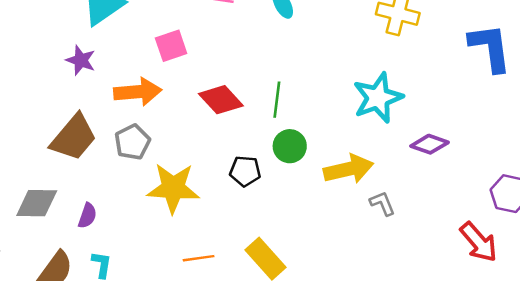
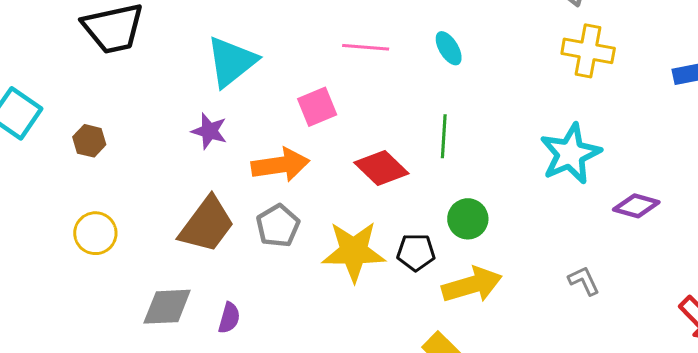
green line: (277, 100) -> (444, 136), moved
yellow arrow: (348, 169) -> (472, 285), moved
yellow star: (173, 188) -> (354, 251), moved

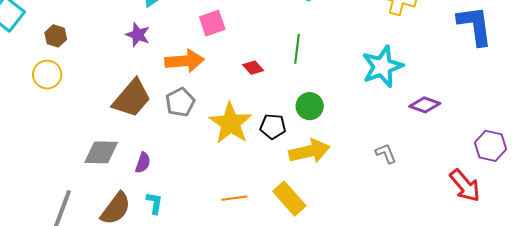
red diamond: (381, 168) -> (253, 68), size x0.6
yellow circle: (95, 233) -> (47, 75), moved
yellow star: (354, 251) -> (231, 123), turned 30

